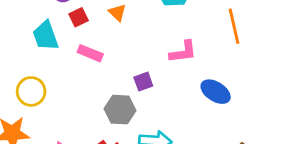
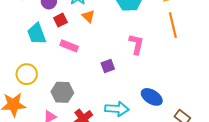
pink L-shape: (183, 52) -> (136, 44), turned -70
blue ellipse: (216, 92) -> (152, 97), moved
gray hexagon: (120, 110) -> (62, 92), moved

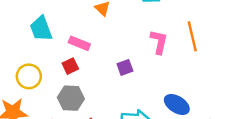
red square: (60, 20) -> (70, 66), moved
orange line: (173, 25) -> (192, 36), moved

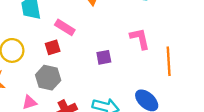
orange line: (192, 36) -> (169, 61), moved
pink L-shape: (159, 42) -> (140, 39), turned -35

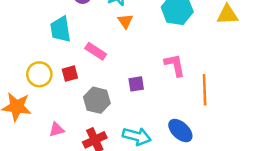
red square: (53, 47) -> (70, 74), moved
gray hexagon: (48, 78) -> (97, 100), moved

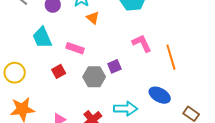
yellow circle: (39, 74) -> (15, 73), moved
gray hexagon: (97, 100) -> (94, 77), moved

